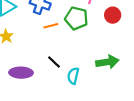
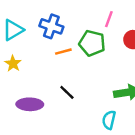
cyan semicircle: (73, 76) -> (109, 120), moved

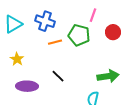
yellow star: (13, 64) -> (17, 59), moved

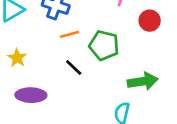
green pentagon: (79, 35) -> (104, 45), moved
black line: (58, 76) -> (74, 68), moved

